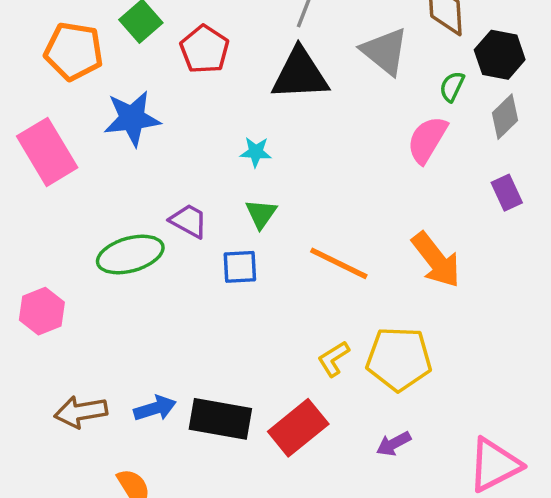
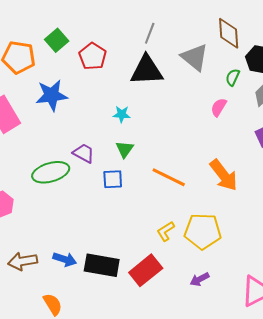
pink semicircle: (427, 140) -> (219, 107), size x0.7
blue arrow: (155, 408) -> (65, 259), turned 35

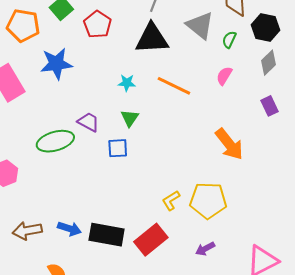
green semicircle: (233, 77) -> (229, 40), moved
orange line: (169, 177) -> (174, 86), moved

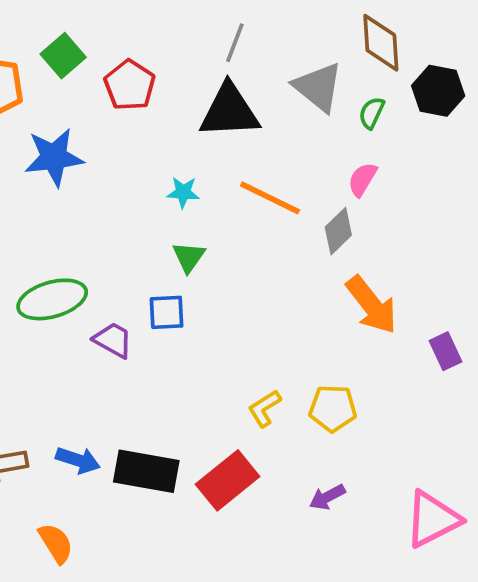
gray diamond: (268, 63) -> (338, 231), moved
purple rectangle: (269, 106) -> (445, 351), moved
purple trapezoid: (88, 122) -> (113, 340), moved
yellow pentagon: (208, 200) -> (333, 408), size x0.7

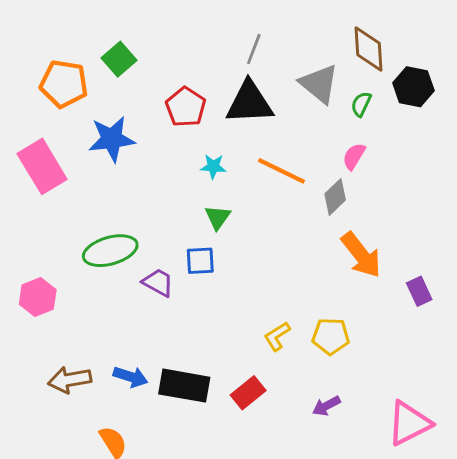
red pentagon: (130, 85) -> (186, 107), moved
red rectangle: (228, 480) -> (248, 393), size x0.7

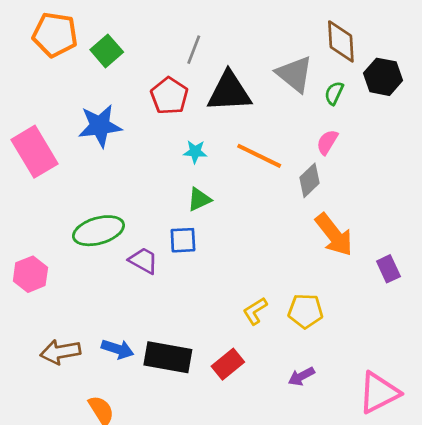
gray line: (254, 49) -> (194, 50), moved
orange pentagon: (64, 84) -> (55, 35), moved
green triangle: (218, 217) -> (199, 199), turned 30

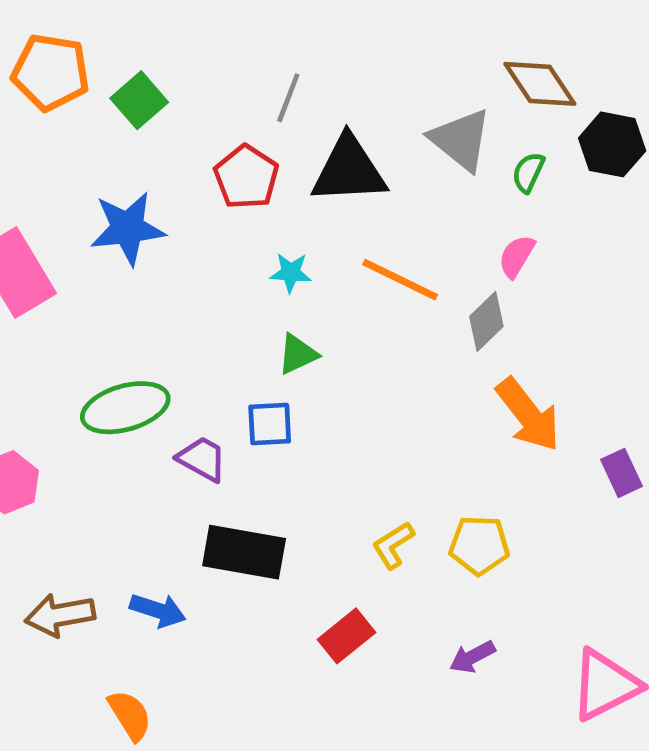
brown diamond: (341, 41) -> (540, 84), turned -30
black rectangle: (168, 357) -> (244, 552), moved

